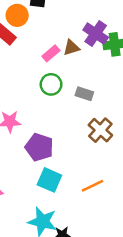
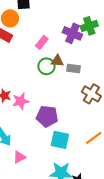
purple cross: (96, 34) -> (72, 33), moved
brown triangle: (71, 48) -> (57, 61), moved, turned 32

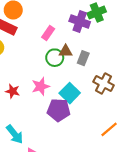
gray rectangle: (74, 68) -> (83, 58), turned -72
pink star: (21, 101) -> (41, 86), moved
cyan square: (60, 140) -> (70, 93), moved, turned 36

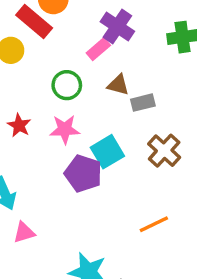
purple cross: (80, 22) -> (117, 26), moved
green circle: (55, 58) -> (67, 85), moved
gray rectangle: (83, 58) -> (143, 103), turned 40

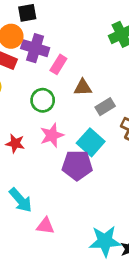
purple cross: (117, 26) -> (35, 48), moved
gray rectangle: (143, 103) -> (105, 107), moved
pink triangle: (24, 232) -> (45, 226), turned 42

